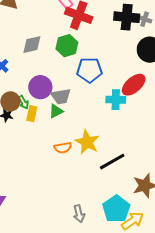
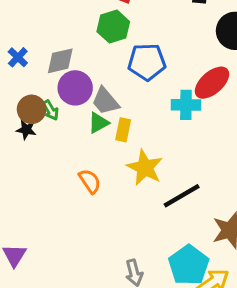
gray diamond: (32, 45) -> (60, 61), moved
gray trapezoid: (61, 96) -> (105, 101), turned 60
yellow rectangle: (32, 114) -> (123, 130), moved
orange semicircle: (63, 148) -> (90, 181), moved, turned -114

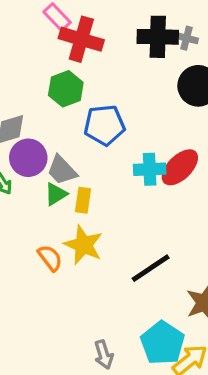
red ellipse: (212, 83) -> (180, 167), moved
yellow star: (145, 168) -> (83, 245), moved

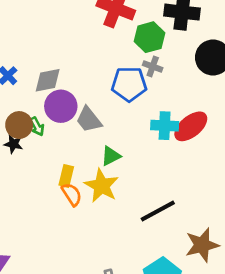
gray cross: (186, 38) -> (153, 66), moved
green hexagon: (66, 89) -> (149, 37), moved
green triangle: (56, 194) -> (111, 156), moved
yellow rectangle: (83, 200) -> (66, 176), moved

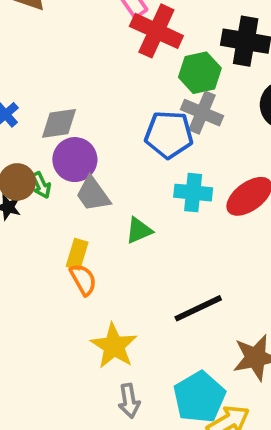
gray cross: (153, 66) -> (202, 113), size x1.5
gray trapezoid: (89, 120) -> (93, 194), moved
cyan cross: (165, 126) -> (193, 193), moved
yellow star: (102, 186) -> (114, 346), moved

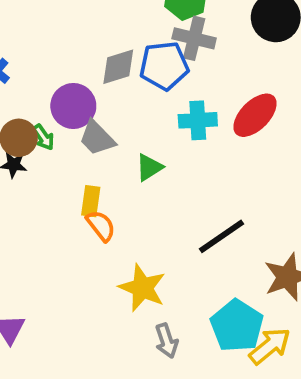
gray diamond: (59, 123) -> (118, 67), moved

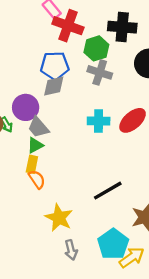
blue pentagon: (164, 66) -> (55, 66), moved
green triangle: (149, 167) -> (35, 145), moved

